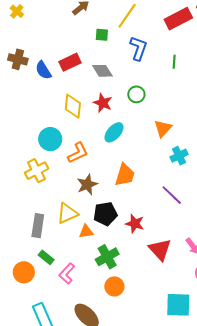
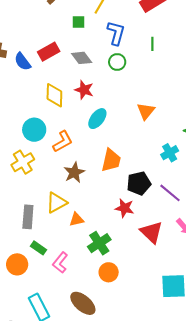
green circle: (136, 94) -> (117, 62), moved
cyan cross: (179, 156) -> (170, 153), moved
purple line: (172, 195) -> (170, 193), moved
black pentagon: (105, 214) -> (139, 183), moved

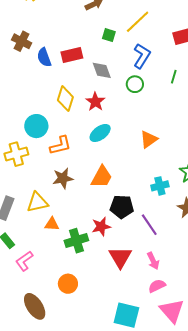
red star: (125, 208) -> (101, 227), turned 30
green cross: (99, 243) -> (76, 241), moved

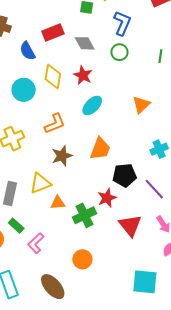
blue semicircle: (44, 57) -> (27, 51), moved
green line: (174, 77) -> (160, 56), moved
cyan circle: (36, 126) -> (24, 90), moved

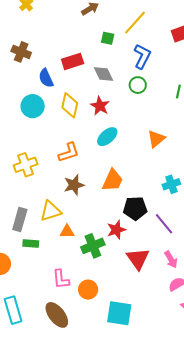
cyan circle: (24, 90) -> (33, 106), moved
green rectangle: (16, 226) -> (31, 243), moved, turned -42
pink L-shape: (36, 243) -> (61, 279), moved, turned -55
cyan square: (145, 282) -> (119, 313), moved

